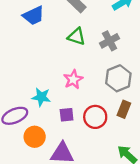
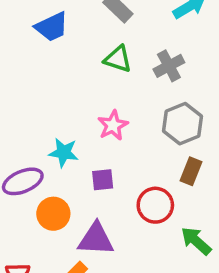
red circle: (95, 117) -> (155, 205), moved

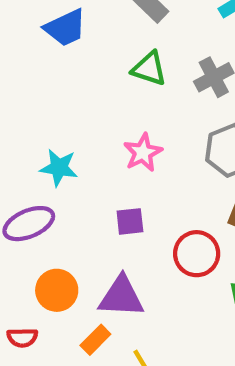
cyan star: (64, 153) -> (59, 168), moved
orange circle: (53, 214) -> (57, 290), moved

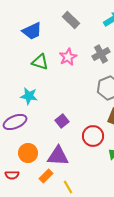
green triangle: (149, 69) -> (40, 62), moved
pink star: (143, 153) -> (68, 57), moved
purple square: (130, 221) -> (62, 121), turned -32

